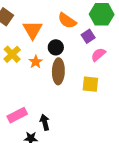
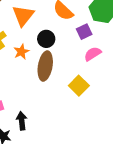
yellow square: (90, 84) -> (79, 86), turned 30

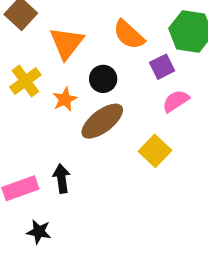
brown ellipse: (45, 66) -> (102, 121), turned 44
black arrow: (22, 121) -> (62, 178), moved

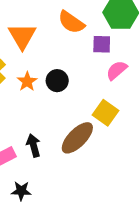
purple square: (162, 67) -> (102, 44), turned 36
black circle: (103, 79) -> (57, 81), moved
brown ellipse: (102, 121) -> (77, 138), moved

